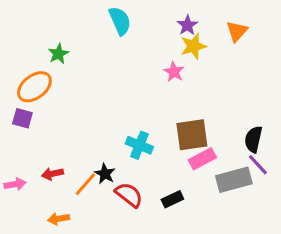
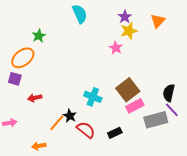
brown square: (192, 135) -> (128, 90), turned -30
red arrow: (52, 174) -> (35, 98), moved

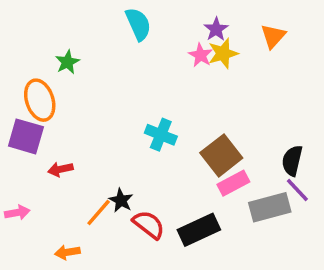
pink star: (116, 48) -> (201, 55), moved
orange ellipse: (23, 58) -> (40, 100), turned -70
purple square: (15, 79) -> (26, 136), size x1.5
cyan cross: (93, 97) -> (161, 135), moved
black rectangle: (115, 133) -> (199, 230), size x1.6

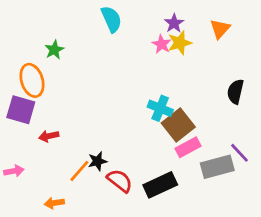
cyan cross: (161, 135) -> (160, 108), moved
black semicircle: (292, 161) -> (235, 92), moved
black star: (121, 200) -> (97, 161), turned 30

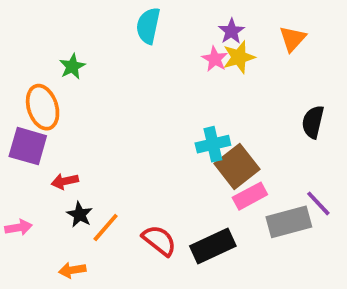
cyan semicircle: (111, 19) -> (148, 26), turned -144
cyan cross: (160, 108) -> (213, 144), turned -35
black star: (97, 161) -> (80, 215), moved, turned -30

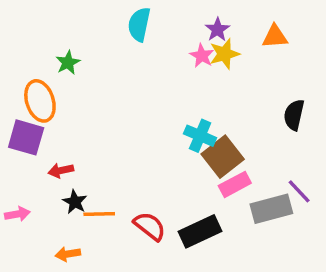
orange triangle: (293, 39) -> (275, 37), turned 44
cyan cross: (213, 144) -> (200, 136), turned 36
orange line: (106, 227) -> (99, 214), turned 48

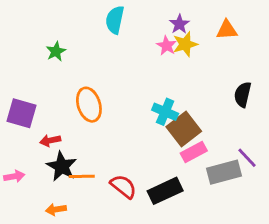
orange ellipse: (40, 101) -> (89, 105), moved
black star: (75, 202) -> (62, 166), size x1.5

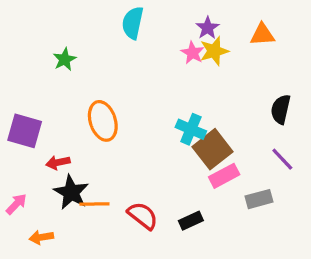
purple line: (247, 158) -> (282, 159), moved
gray rectangle: (224, 172) -> (259, 199), size x0.7
pink arrow: (14, 176) -> (16, 204), turned -36
black rectangle: (165, 191) -> (191, 221), size x0.6
orange arrow: (56, 209) -> (41, 237), moved

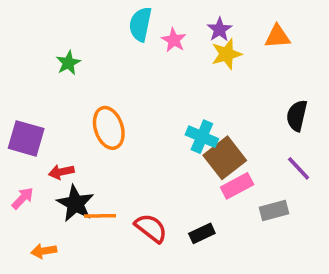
pink star: (193, 53) -> (174, 40), moved
pink arrow: (16, 204) -> (23, 198), moved

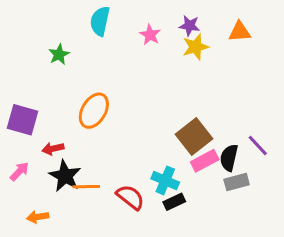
cyan semicircle: (140, 24) -> (100, 21), moved
purple star: (219, 29) -> (189, 26), turned -30
black semicircle: (297, 116) -> (229, 158), moved
orange ellipse: (109, 128) -> (94, 111), turned 48
cyan cross: (202, 137) -> (165, 180), moved

